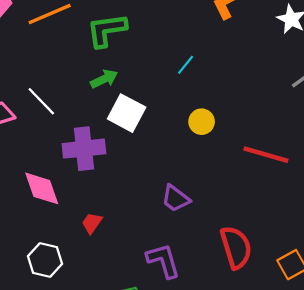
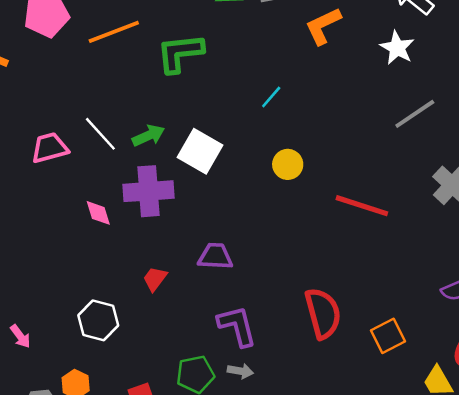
green arrow: (104, 79) -> (148, 136), moved
pink diamond: (42, 188) -> (98, 213), moved, size x0.6
purple trapezoid: (176, 199) -> (215, 256), moved, turned 144

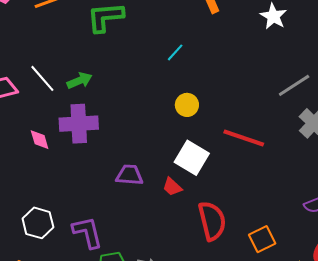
gray line: (415, 114) -> (294, 85), moved
white square: (200, 151) -> (192, 158), moved
red trapezoid: (155, 279) -> (172, 187), moved, turned -85
purple L-shape: (237, 326) -> (87, 232), moved

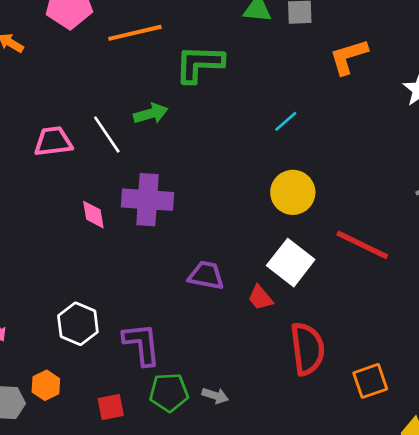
green arrow: (80, 81) -> (151, 114), moved
yellow circle: (187, 105) -> (293, 192), size x1.4

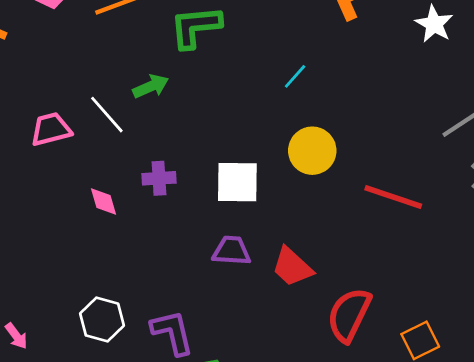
purple cross: (148, 200) -> (159, 178), size x0.6
white square: (291, 263) -> (237, 182), moved, turned -30
red trapezoid: (260, 298) -> (292, 267), size x1.5
red semicircle: (307, 349) -> (349, 315), turned -140

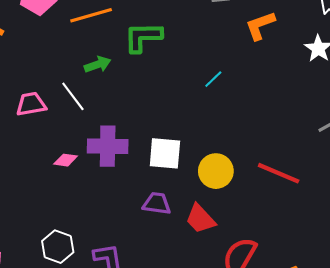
green arrow: (151, 86) -> (98, 64), moved
yellow circle: (312, 151) -> (216, 171), moved
purple cross: (159, 178) -> (108, 146), size x1.6
pink diamond: (104, 201) -> (66, 160), turned -70

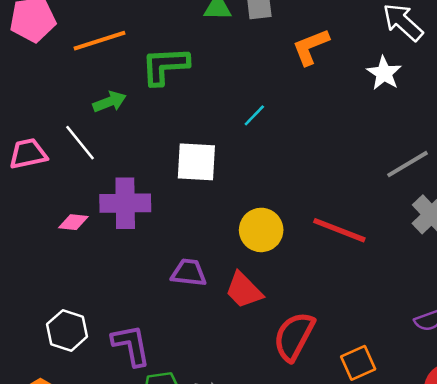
white square: (165, 153) -> (196, 162), moved

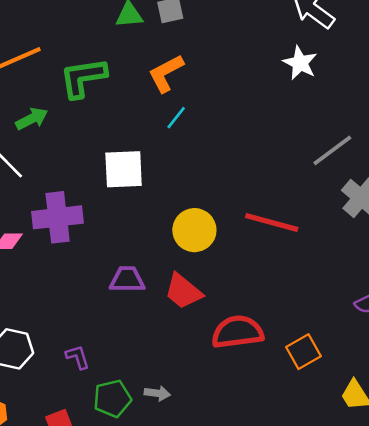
orange L-shape: (311, 47) -> (166, 73), moved
red semicircle: (294, 336) -> (237, 332), turned 60
purple L-shape: (131, 345) -> (78, 357), size x0.6

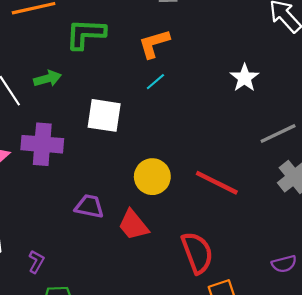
white star: (300, 63) -> (245, 78), moved
green arrow: (32, 119) -> (47, 79), moved
red semicircle: (237, 332) -> (197, 253), moved, turned 66
purple L-shape: (78, 357) -> (36, 262), turned 35

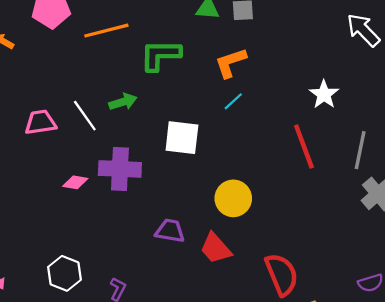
gray line: (278, 133) -> (360, 150), turned -51
red line: (217, 183) -> (304, 146), moved, turned 45

